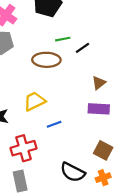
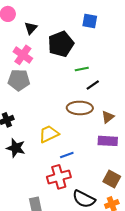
green line: (63, 39) -> (82, 69), moved
brown ellipse: (46, 60) -> (80, 108), moved
red cross: (24, 148) -> (59, 177), moved

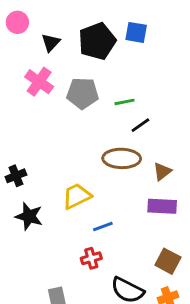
black pentagon: (61, 44) -> (97, 41), moved
gray pentagon: (19, 80) -> (83, 93), moved
red cross: (59, 177) -> (91, 258), size x0.6

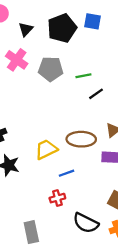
brown ellipse: (122, 158) -> (81, 139), moved

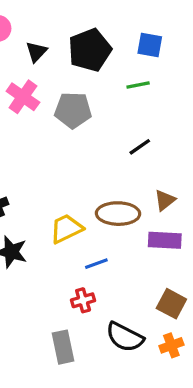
blue square: (93, 21) -> (150, 45), moved
green line: (83, 76) -> (138, 85), moved
gray rectangle: (31, 232) -> (63, 347), moved

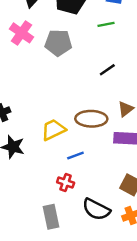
red cross: (83, 300) -> (66, 182), turned 35

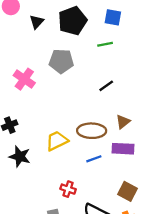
pink cross: (21, 33) -> (24, 79), moved
blue line: (75, 155) -> (94, 159), moved

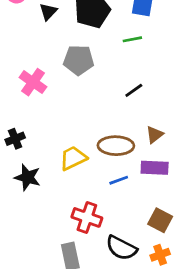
red cross: (68, 189) -> (87, 217), size x1.5

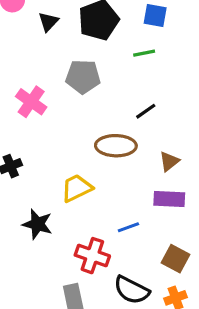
brown ellipse: (116, 146) -> (116, 146), moved
black star: (27, 177) -> (37, 224), moved
blue line: (119, 180) -> (128, 227), moved

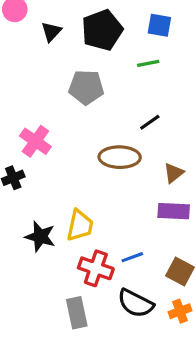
pink cross: (31, 102) -> (35, 141), moved
yellow trapezoid: (77, 188) -> (80, 225), moved, turned 128
blue line: (128, 227) -> (132, 257), moved

